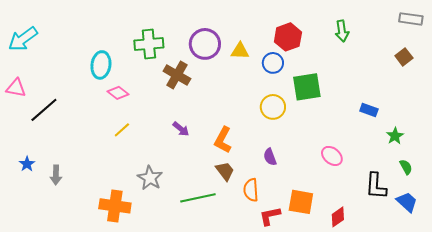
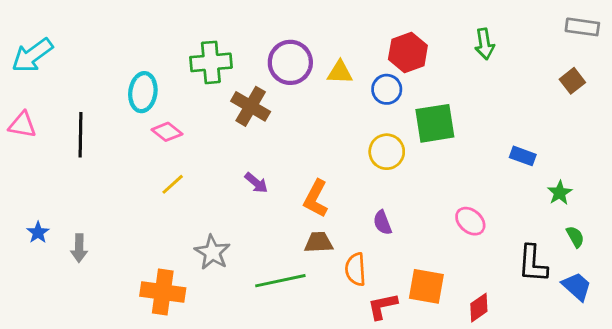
black line: (44, 110) -> (81, 135), moved, turned -48
brown trapezoid: (225, 171) -> (319, 242), turned -55

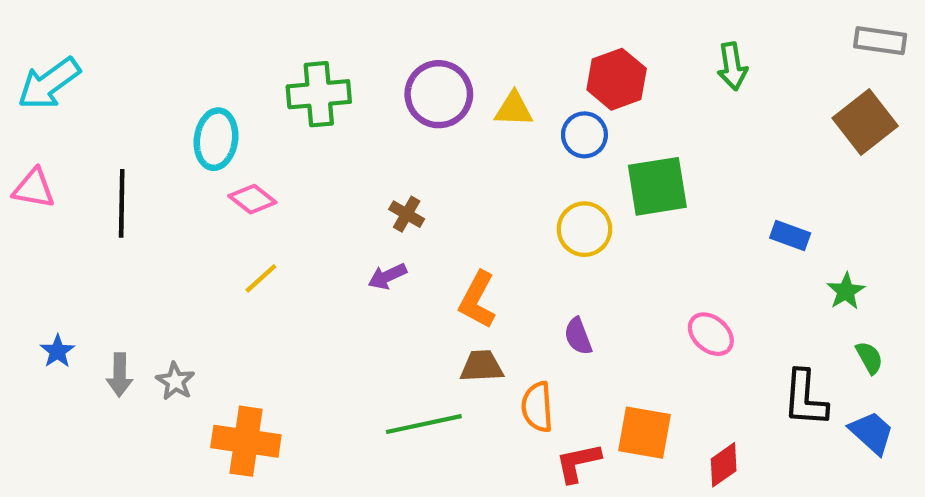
brown square: (572, 81) -> (865, 122), size x1.6
brown cross: (251, 106) -> (407, 214), moved, size x0.6
purple arrow: (256, 183) -> (387, 276), turned 115
gray star: (212, 252) -> (175, 381), moved, size x0.7

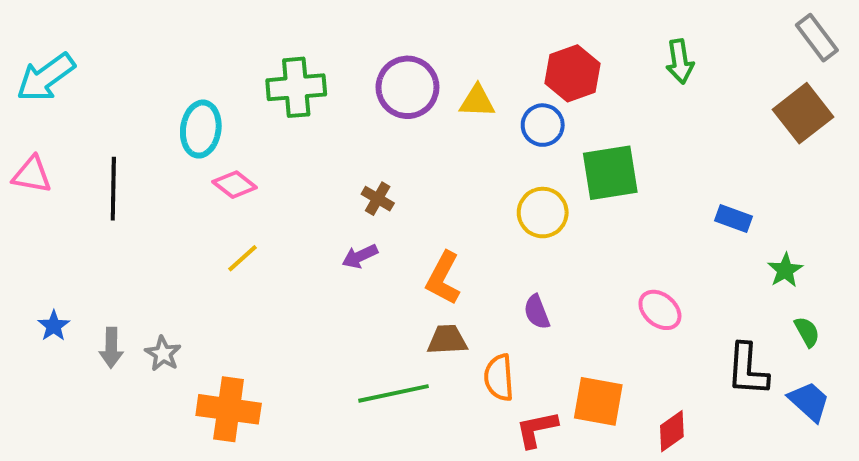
gray rectangle: (880, 41) -> (817, 38), turned 45

